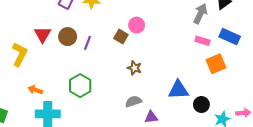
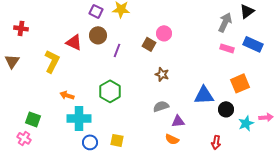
red triangle: (43, 34) -> (74, 42), turned -36
brown circle: (68, 37) -> (98, 35), moved
orange square: (216, 64) -> (240, 83), moved

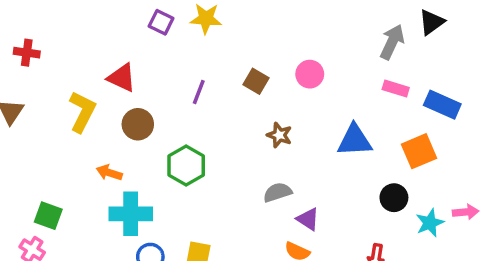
pink circle: (164, 33) -> (310, 74), moved
brown circle: (98, 35) -> (138, 124), moved
blue rectangle: (253, 44) -> (442, 105), moved
blue triangle: (204, 95) -> (355, 140), moved
purple triangle: (178, 121) -> (308, 219), turned 40

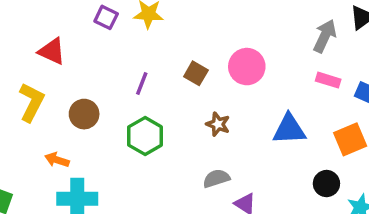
pink circle: (310, 74) -> (247, 67), size x1.4
red triangle: (122, 78) -> (52, 51), moved
green hexagon: (186, 165) -> (145, 136), moved

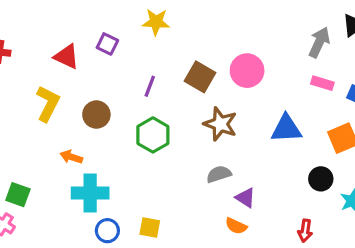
purple square: (106, 17) -> (107, 44), moved
brown square: (196, 73) -> (200, 77), size x1.4
brown star: (218, 124) -> (220, 124), size x1.5

